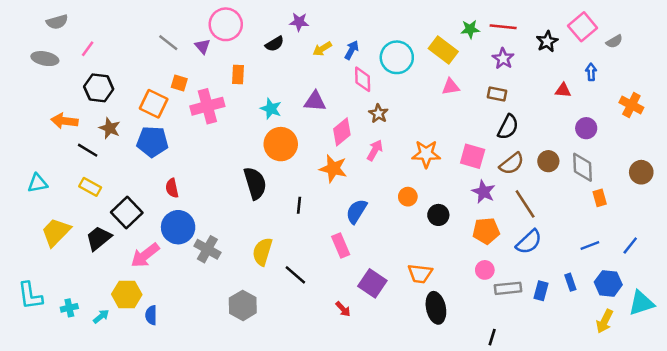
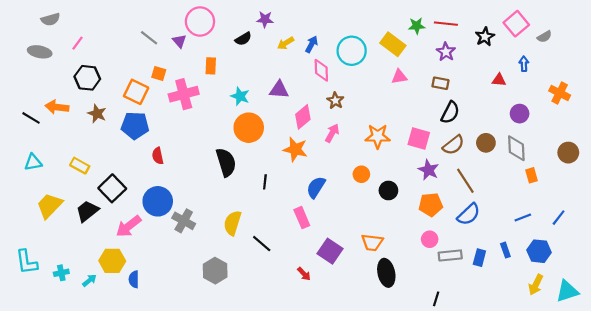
black line: (88, 150) -> (31, 118), moved
red semicircle: (172, 188) -> (158, 156), moved
cyan triangle: (641, 303) -> (567, 291), moved

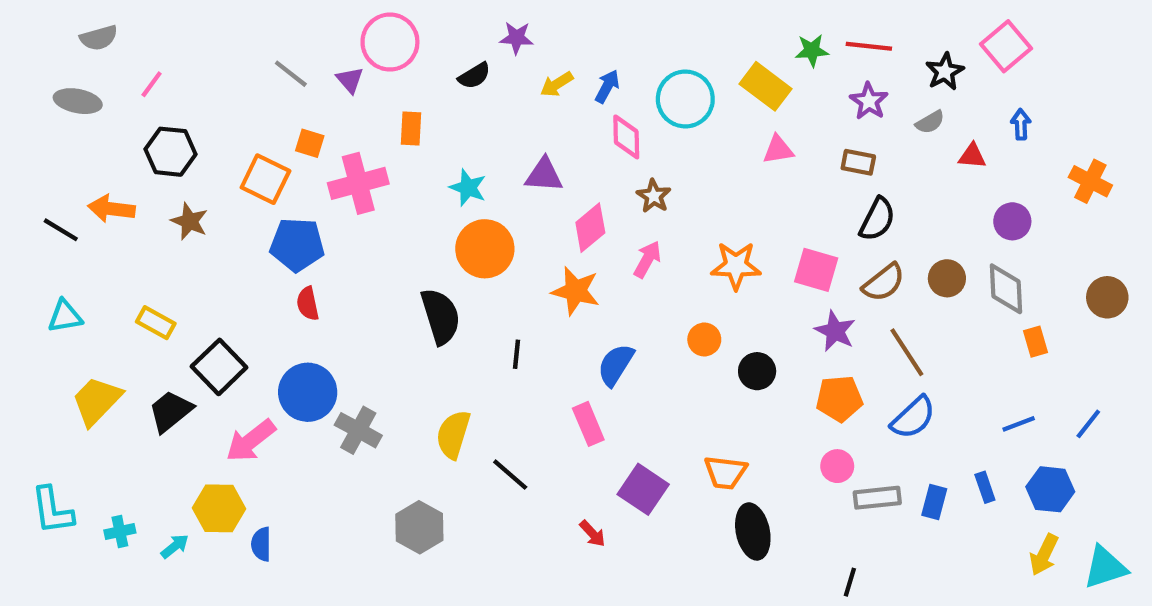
gray semicircle: (544, 37) -> (930, 122), moved
blue pentagon: (135, 125) -> (297, 245), moved

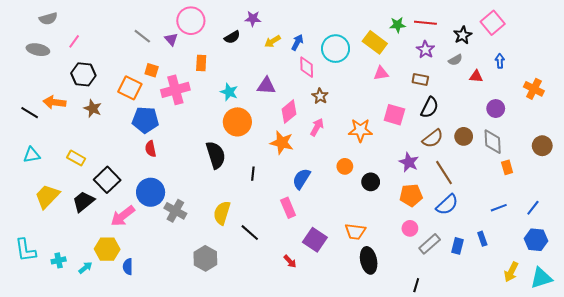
pink square: (816, 270) -> (394, 115), moved
blue hexagon: (1050, 489) -> (536, 240), moved
gray rectangle: (877, 498) -> (430, 244), turned -35

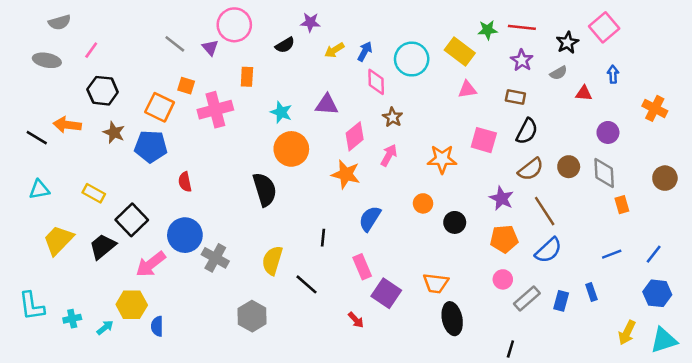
blue pentagon: (145, 120) -> (151, 146), moved
black line: (253, 174) -> (323, 238), moved
pink rectangle: (288, 208) -> (362, 267), moved

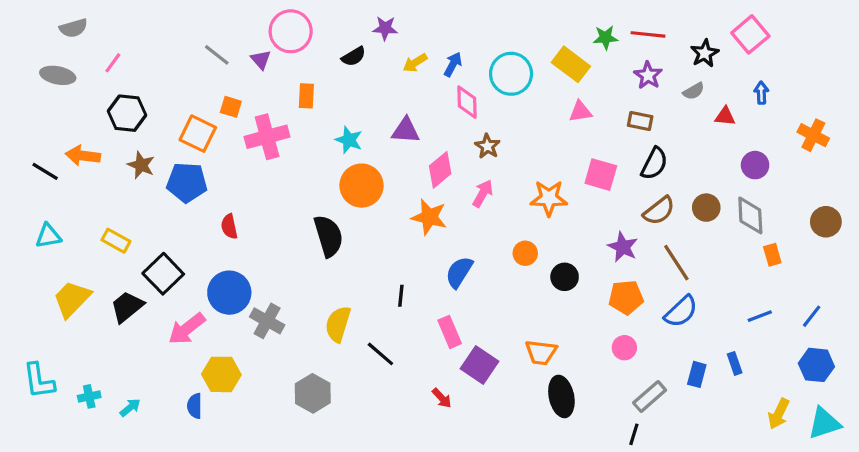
gray rectangle: (527, 298) -> (650, 396), moved
yellow hexagon: (132, 305) -> (221, 374), moved

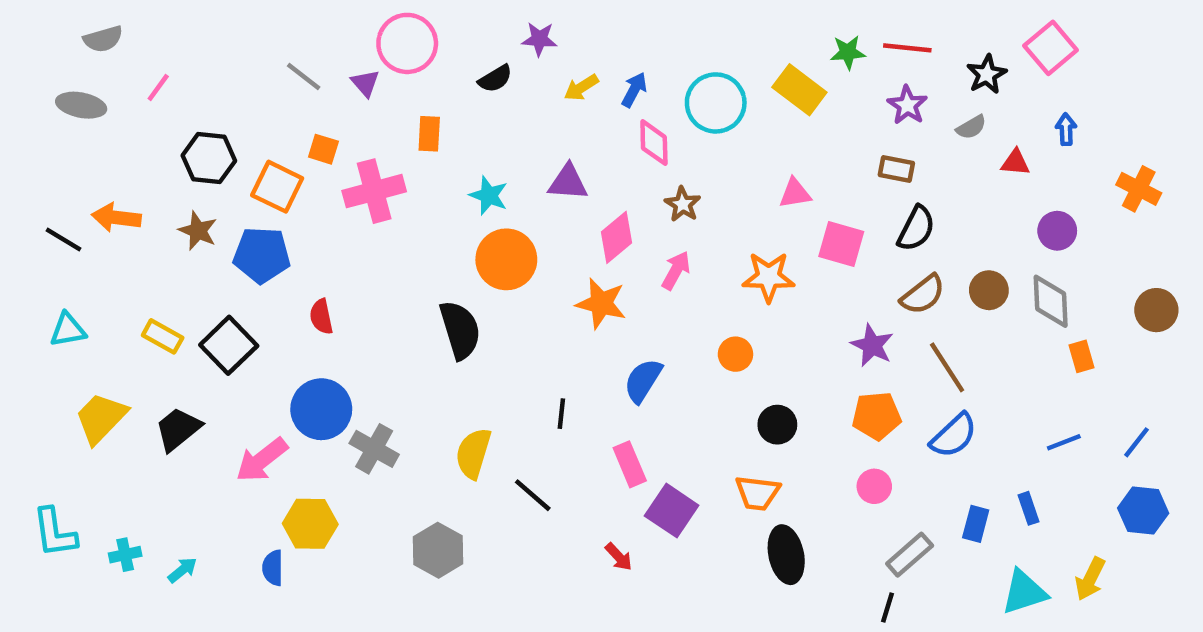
pink triangle: (580, 112) -> (795, 193), moved
black hexagon: (127, 113) -> (209, 158), moved
black square: (163, 274) -> (229, 345), moved
black circle: (565, 277) -> (777, 425), moved
cyan triangle: (824, 423) -> (1024, 592), moved

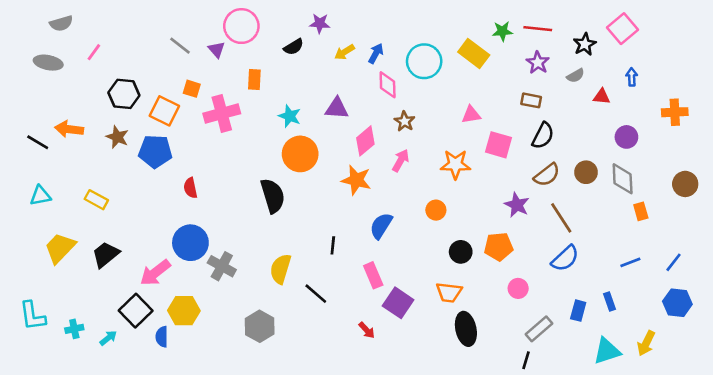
orange cross: (1139, 189) -> (675, 112), turned -30
black square: (229, 345) -> (136, 311), moved
orange pentagon: (877, 416) -> (499, 247), moved

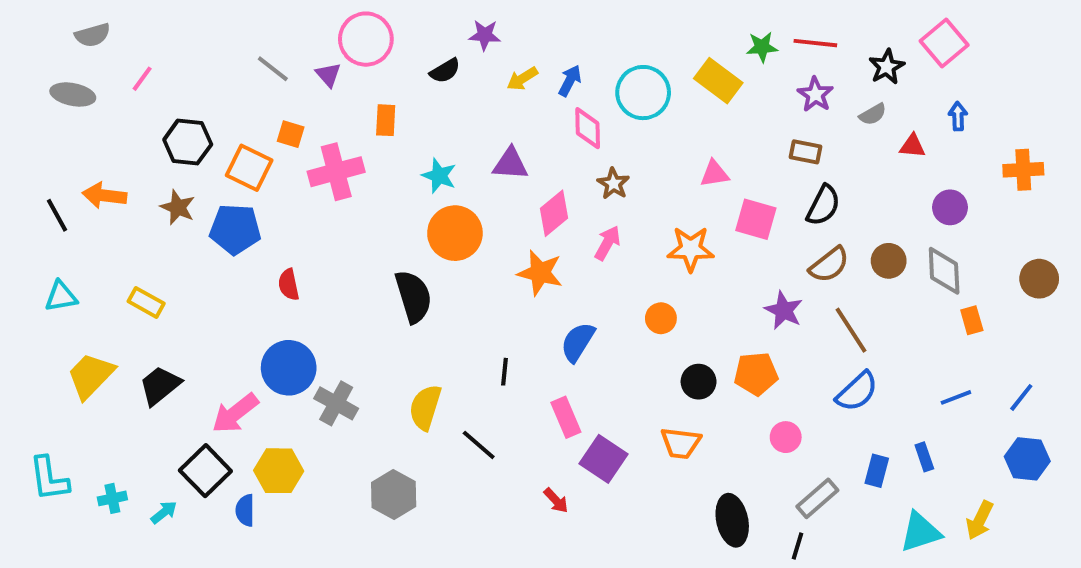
black line: (38, 142) -> (57, 215), turned 30
black ellipse: (466, 329) -> (732, 520), moved

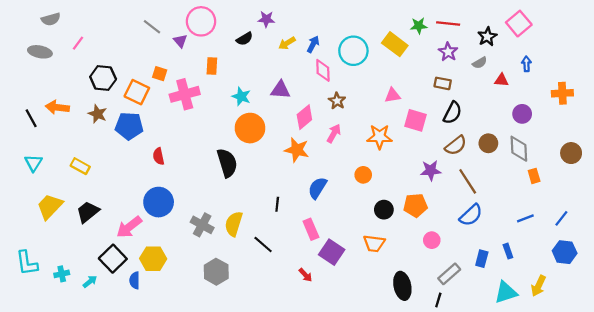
gray line: (273, 69) -> (152, 27), moved
cyan triangle: (61, 296) -> (33, 163), turned -48
purple star: (784, 310) -> (431, 170), turned -30
gray cross: (336, 403) -> (202, 225), moved

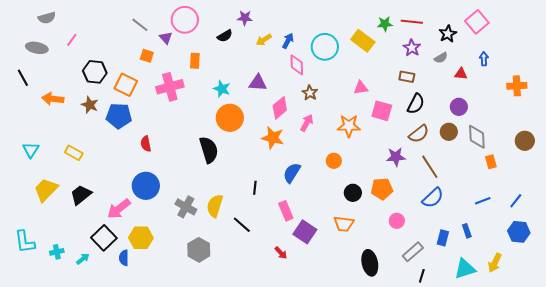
orange square: (160, 74) -> (147, 56), moved
purple circle: (522, 114) -> (459, 107), moved
black line: (31, 118) -> (23, 78), moved
black line: (438, 300) -> (422, 276), moved

